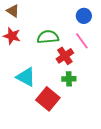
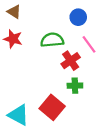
blue circle: (84, 16) -> (78, 17), moved
cyan triangle: (26, 77) -> (18, 115), moved

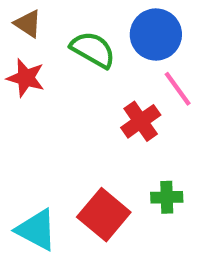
blue circle: (78, 17) -> (156, 34), size x1.5
green semicircle: (52, 40) -> (93, 50), moved, turned 35
green cross: (75, 86) -> (167, 197), moved

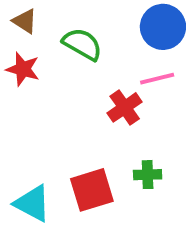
blue circle: (156, 34) -> (163, 27), moved
pink line: (178, 89) -> (157, 79), turned -68
red square: (104, 215) -> (92, 190), turned 33

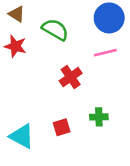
red cross: (125, 107) -> (71, 77), moved
red square: (92, 190) -> (62, 127), size x0.6

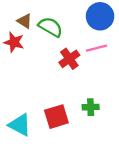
brown triangle: (17, 14) -> (25, 21), moved
red cross: (71, 77) -> (69, 59), moved
red square: (62, 127) -> (56, 117), size x1.5

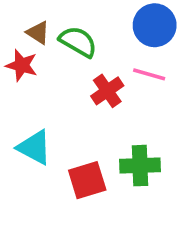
pink line: (96, 48) -> (149, 74), turned 30
green cross: (91, 107) -> (140, 166), size x1.5
cyan triangle: (20, 125) -> (34, 147), moved

